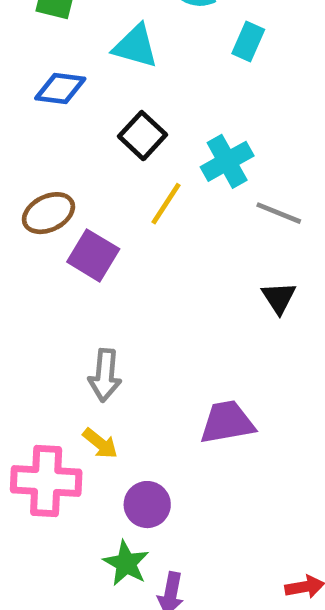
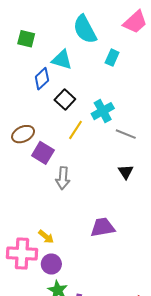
blue diamond: (60, 89) -> (42, 79), moved, turned -50
gray arrow: (105, 375) -> (63, 178), moved
purple circle: (147, 505) -> (51, 264), moved

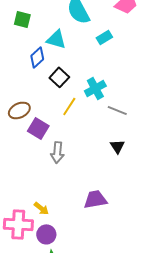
cyan rectangle: (112, 58) -> (104, 37), turned 35

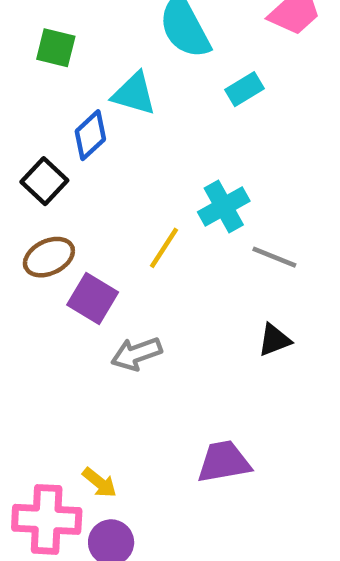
black square: (59, 77) -> (44, 181), moved
black triangle: (117, 146) -> (274, 340), turned 42
gray arrow: (57, 152) -> (136, 354), turned 65

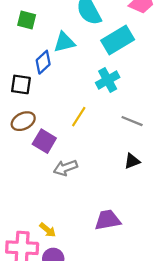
cyan rectangle: (244, 89) -> (118, 40), size x1.8
cyan triangle: (134, 94) -> (64, 42), turned -30
black square: (44, 181) -> (21, 84), turned -35
cyan cross: (224, 206) -> (108, 80), moved

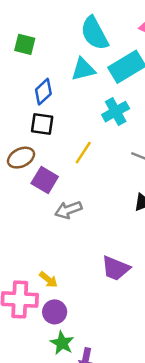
cyan triangle: (64, 42) -> (83, 69), moved
black square: (21, 84) -> (42, 124), moved
purple trapezoid: (108, 220) -> (116, 268), turned -148

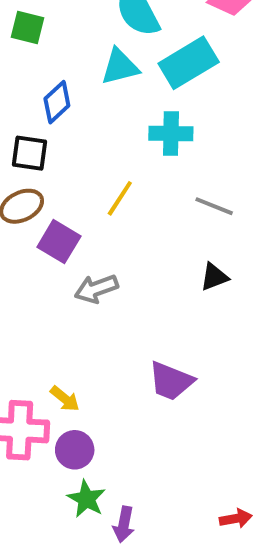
cyan cross: (116, 112) -> (171, 134), turned 30
black square: (42, 124) -> (29, 153), moved

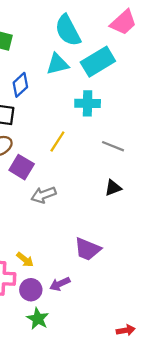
purple arrow: (124, 524) -> (60, 284), moved, turned 54

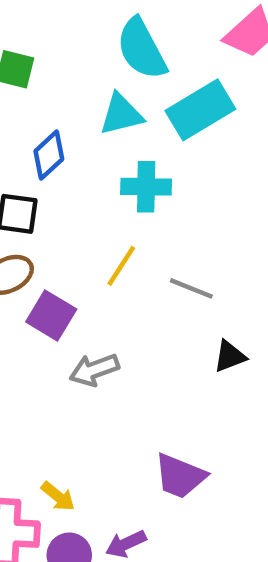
cyan cross: (88, 103) -> (146, 187), moved
gray line: (113, 146) -> (191, 288), moved

